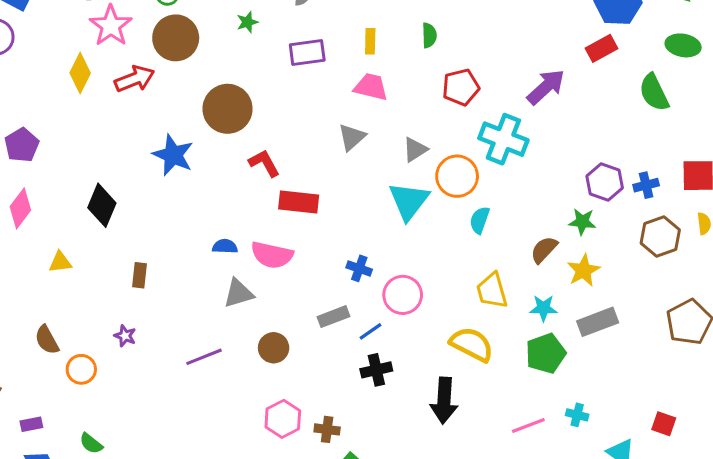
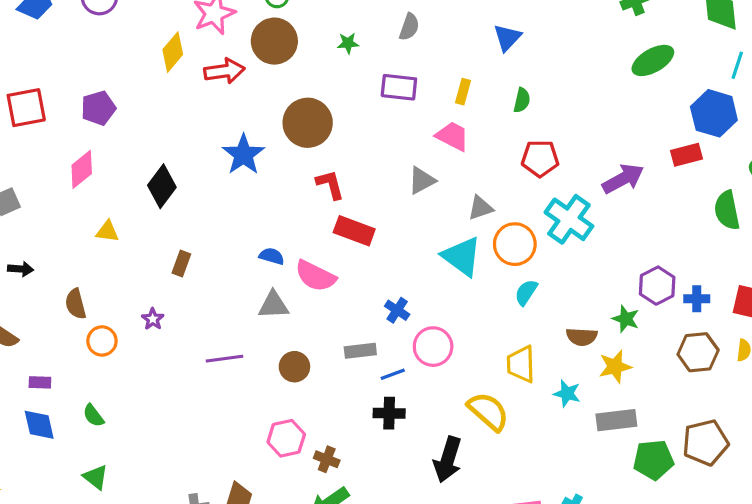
cyan triangle: (409, 201) -> (462, 256), turned -45
brown semicircle: (544, 250) -> (582, 337), turned -144
green pentagon: (546, 353) -> (654, 460), moved

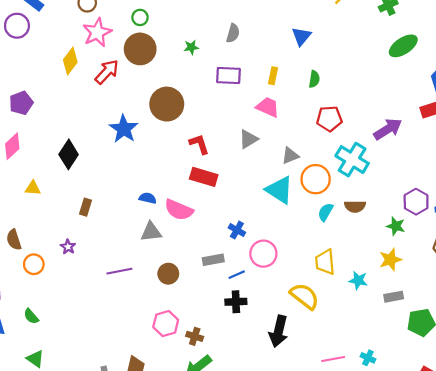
red arrow: (224, 71) -> (107, 72), turned -36
red L-shape: (330, 185) -> (199, 144), moved
brown semicircle: (582, 337) -> (355, 206), moved
gray rectangle: (616, 420) -> (394, 297), size x0.7

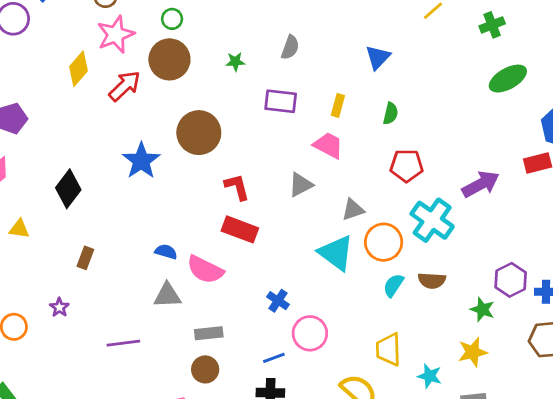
gray rectangle: (213, 260) -> (209, 333), moved
brown circle: (168, 274) -> (205, 369), moved

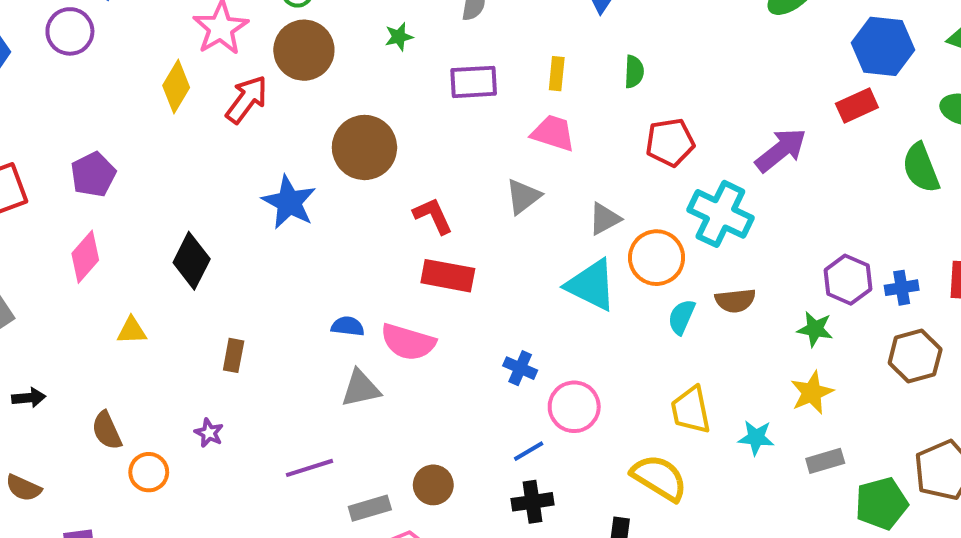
gray rectangle: (209, 333) -> (370, 508), moved

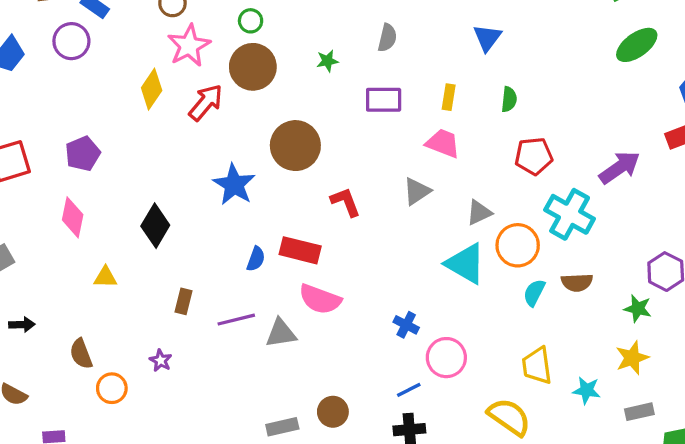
pink diamond: (85, 257) -> (73, 217), turned -33
red rectangle: (448, 276) -> (300, 250), moved
blue semicircle: (348, 326) -> (256, 259), moved, turned 100
purple line: (310, 468) -> (236, 320), moved

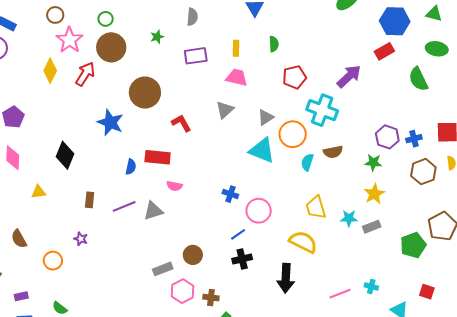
pink semicircle: (320, 299) -> (174, 186), size x0.6
brown semicircle: (81, 354) -> (19, 239), moved
gray rectangle: (639, 412) -> (372, 227), moved

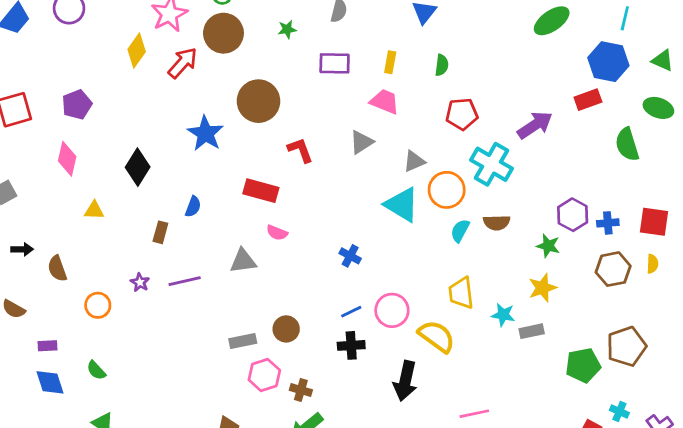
blue semicircle: (131, 167) -> (193, 207), moved
purple line: (124, 206) -> (185, 281), moved
pink circle: (259, 211) -> (392, 310), moved
cyan cross: (371, 286) -> (619, 411), moved

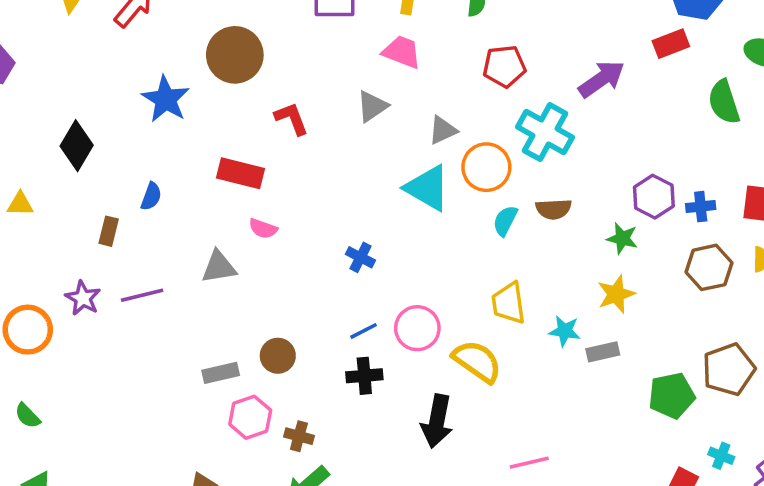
purple star: (140, 282) -> (83, 298), size x1.4
orange circle: (98, 305) -> (28, 330), size x1.4

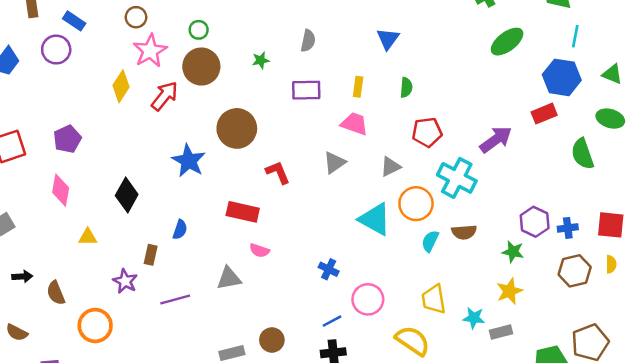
gray triangle: (443, 130) -> (390, 167), moved
purple star: (83, 298) -> (125, 281), moved
pink circle: (417, 328) -> (368, 299), moved

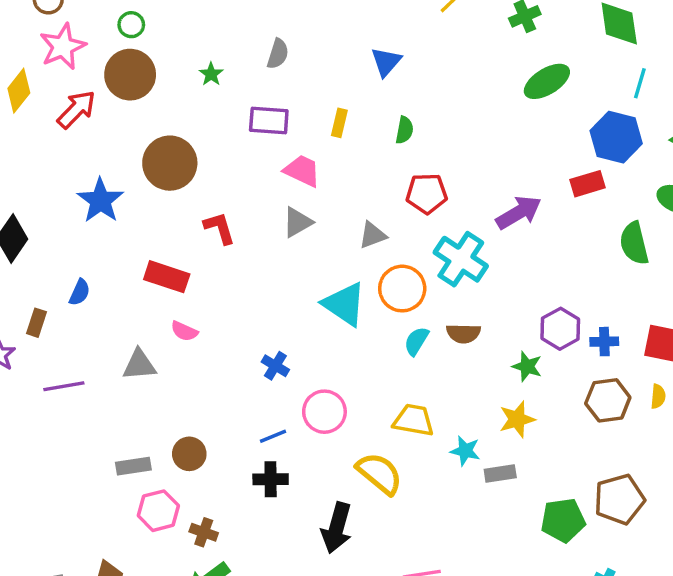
green star: (261, 60) -> (211, 74), turned -30
pink trapezoid: (354, 124) -> (302, 171), moved
yellow trapezoid: (434, 299) -> (414, 420), turned 104

